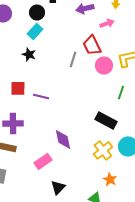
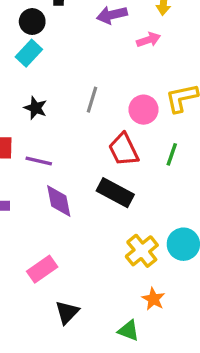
red trapezoid: (92, 45) -> (124, 149), moved
black star: (29, 54) -> (36, 108), moved
black rectangle: (106, 120) -> (115, 193), moved
purple diamond: (63, 139) -> (59, 201), moved

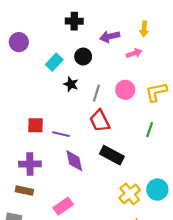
black circle: (32, 22) -> (83, 57), moved
black star: (36, 108) -> (71, 84), moved
pink circle: (143, 110) -> (125, 90), moved
red trapezoid: (124, 149) -> (100, 121), moved

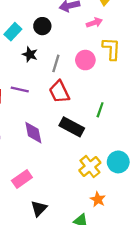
yellow L-shape: (156, 92) -> (111, 49), moved, turned 105
green line: (150, 130) -> (100, 110), moved
purple line: (61, 134) -> (20, 89), moved

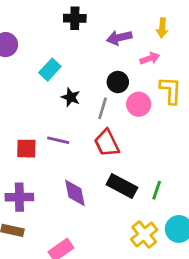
black circle: (42, 26) -> (118, 82), moved
green line: (100, 110) -> (157, 190), moved

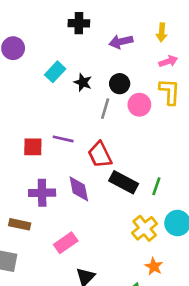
pink arrow: (150, 58) -> (168, 61), moved
black star: (71, 97) -> (83, 82), moved
red trapezoid: (107, 143) -> (100, 155), moved
purple cross: (19, 197) -> (42, 193), moved

